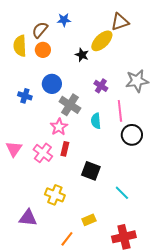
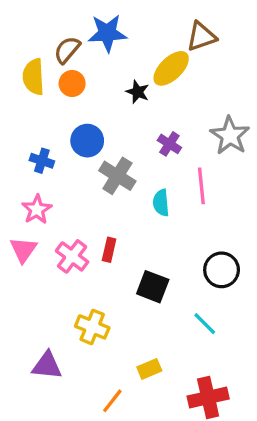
blue star: (64, 20) -> (107, 33), size x1.6
gray star: (137, 81) -> (230, 136), turned -30
pink star: (59, 127) -> (37, 209), moved
black circle: (132, 135) -> (222, 270), moved

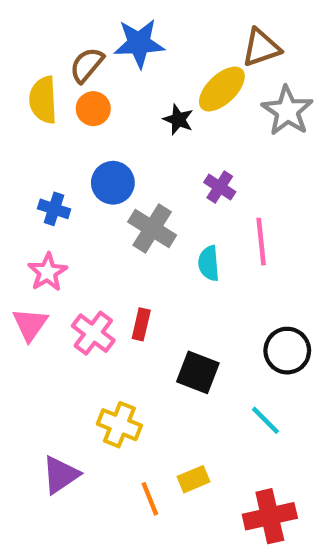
gray star: (230, 136) -> (287, 111), moved
purple triangle: (47, 366) -> (61, 475), turned -40
orange line: (112, 401) -> (150, 499), moved, turned -60

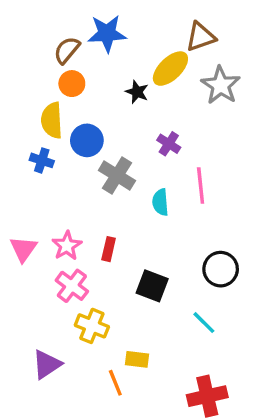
yellow semicircle: (43, 100) -> (52, 120), moved
pink star: (47, 272) -> (67, 246), moved
pink cross: (93, 333) -> (72, 286), moved
yellow rectangle: (194, 479) -> (137, 359), moved, turned 30

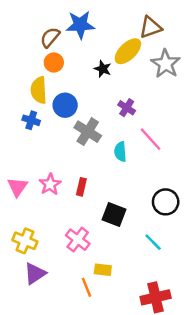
pink line: (201, 186) -> (151, 139), turned -36
pink cross: (72, 286) -> (78, 240), moved
yellow cross: (92, 326) -> (25, 241), moved

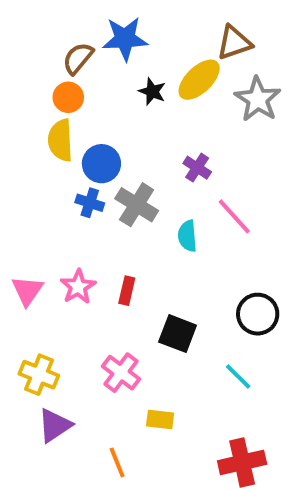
orange circle: (54, 62) -> (68, 97), moved
black star: (103, 69) -> (152, 91), moved
blue cross: (31, 120) -> (90, 203), moved
orange line: (86, 287) -> (117, 462), moved

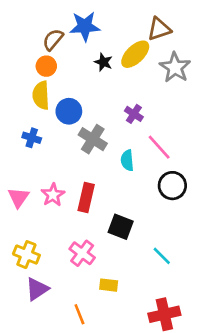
blue cross: (90, 203) -> (32, 138), moved
red rectangle: (127, 291) -> (86, 197), size x1.5
black circle: (258, 314) -> (172, 186), moved

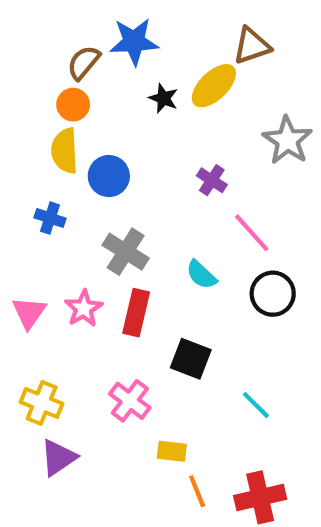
gray star: (175, 67) -> (287, 140), moved
gray cross: (93, 139) -> (126, 252), moved
cyan semicircle: (127, 160) -> (201, 275), moved, turned -42
orange line: (79, 314) -> (197, 491), moved

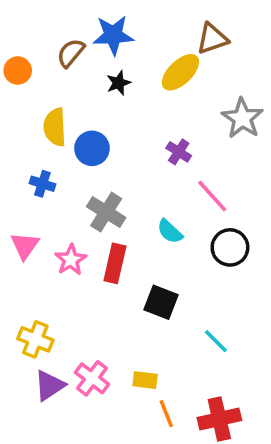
black star: (163, 98) -> (119, 83), moved, turned 30
orange circle: (73, 105) -> (18, 71), moved
pink triangle: (29, 313) -> (25, 246), moved
pink cross: (130, 401) -> (92, 378), moved

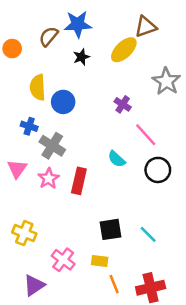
gray cross: (106, 212) -> (52, 146), moved
black square: (161, 302) -> (110, 229), moved, turned -30
purple triangle: (50, 385) -> (34, 285), moved

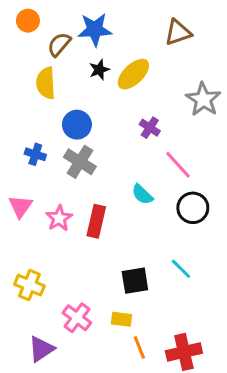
orange circle: (12, 49) -> (28, 21), moved
yellow ellipse: (124, 50) -> (133, 74), moved
yellow semicircle: (38, 87) -> (46, 83), moved
gray cross: (52, 146) -> (80, 162), moved
cyan line: (148, 234) -> (181, 269), moved

